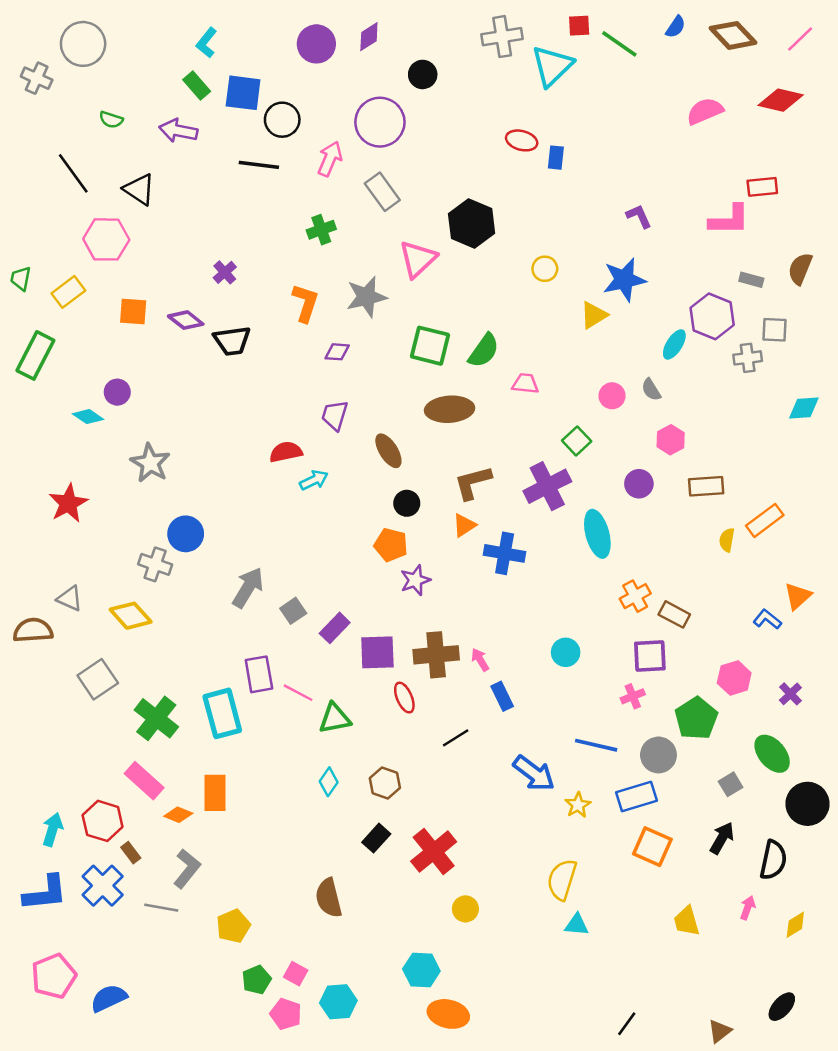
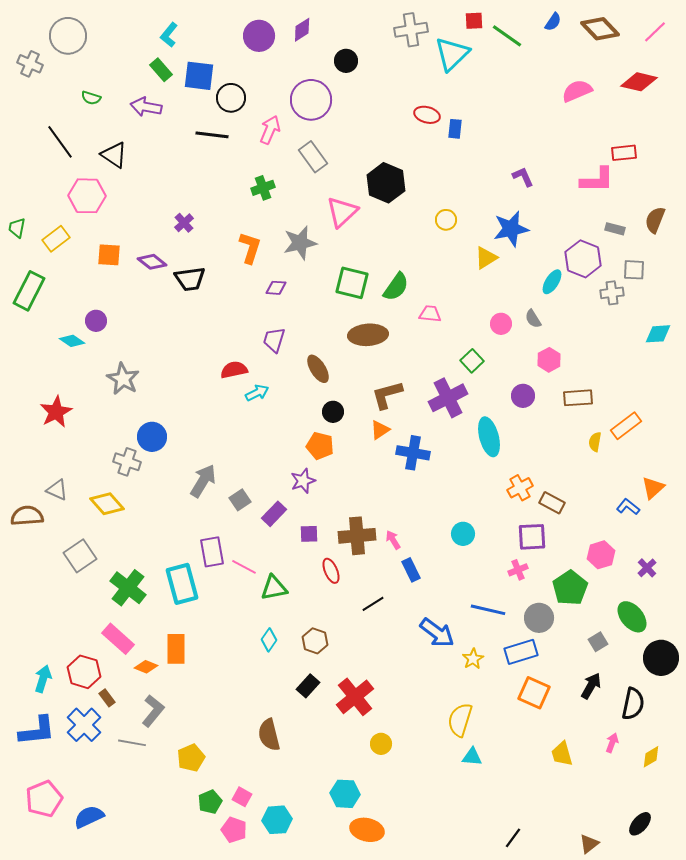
purple star: (415, 580) -> (303, 481), moved
purple square: (377, 652) -> (309, 534), size x0.6

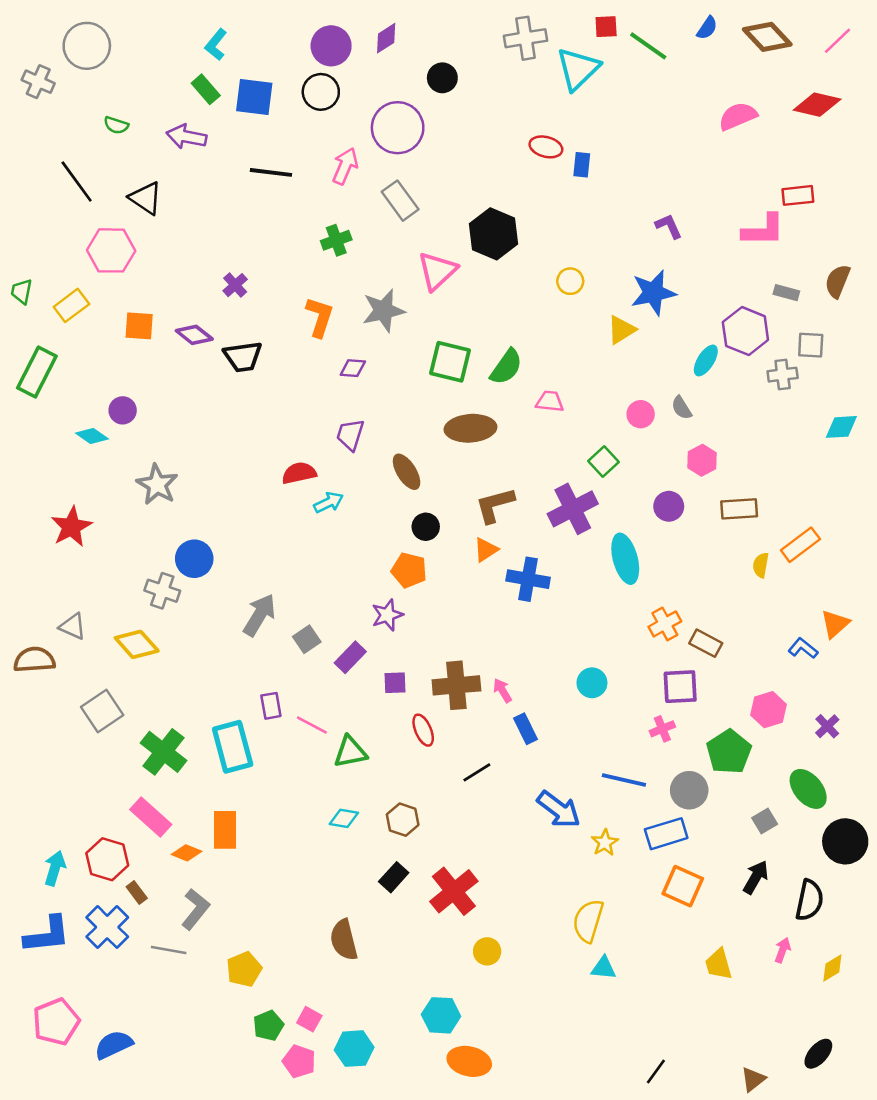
black circle: (231, 98) -> (321, 92), moved
purple rectangle: (212, 552) -> (271, 706), size x0.7
cyan diamond: (269, 640) -> (344, 818), turned 65

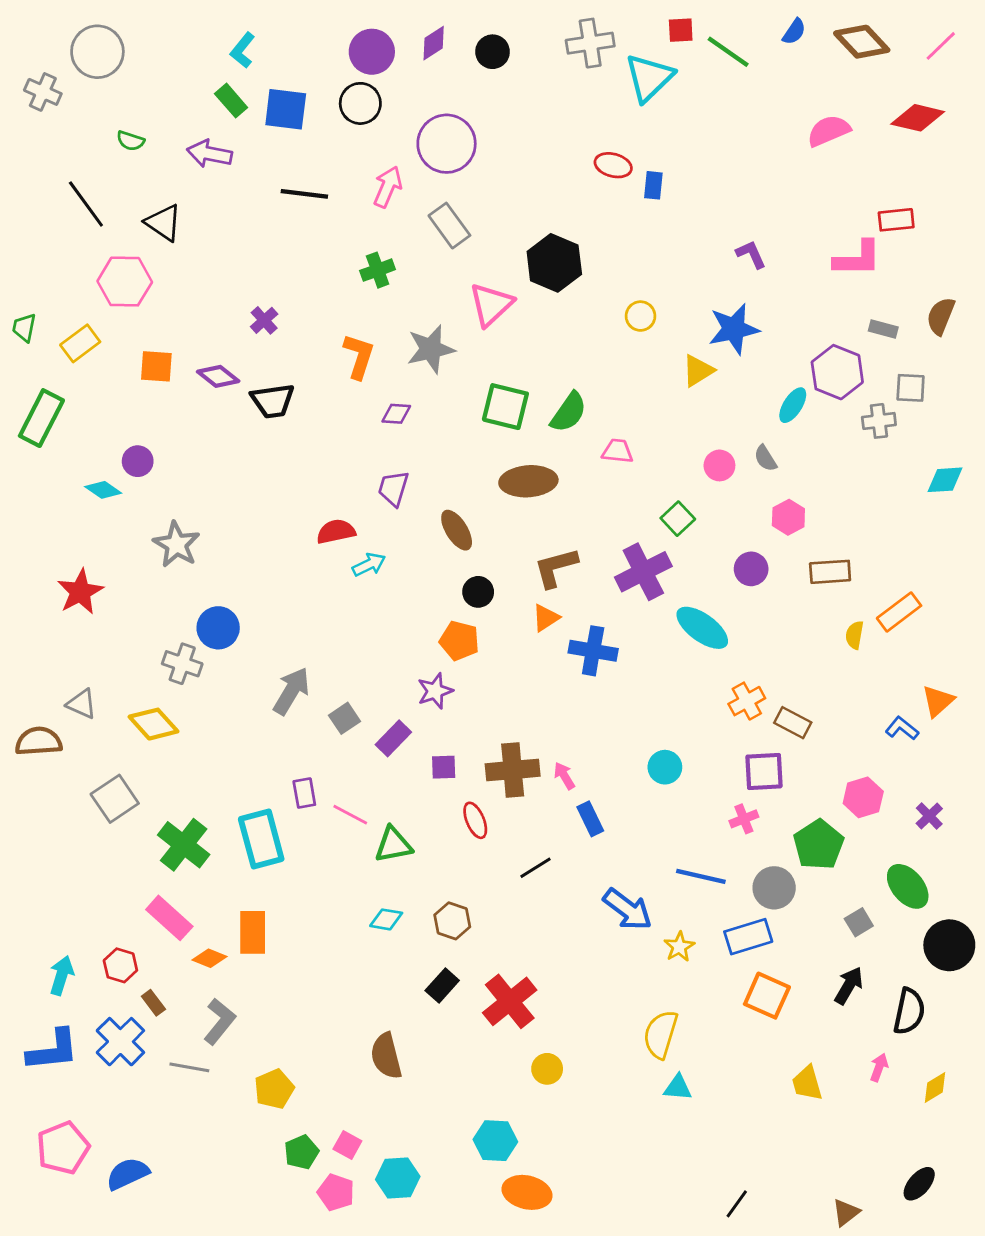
black circle: (442, 78) -> (492, 52), moved
cyan ellipse: (625, 559) -> (702, 628), turned -39
red hexagon: (107, 859) -> (120, 965), size x0.7

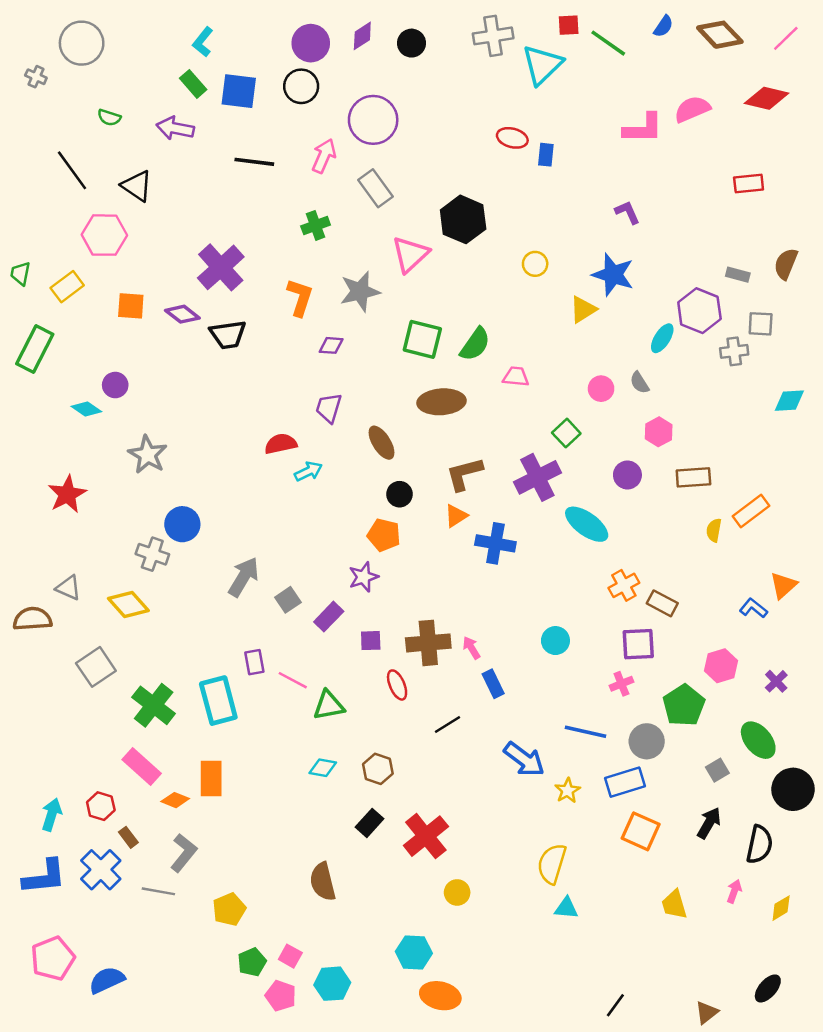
gray cross: (43, 92) -> (36, 77), size x0.7
pink L-shape: (857, 259) -> (643, 128), moved
purple cross: (264, 320) -> (221, 267), size x2.0
blue star: (734, 329) -> (613, 275), turned 30

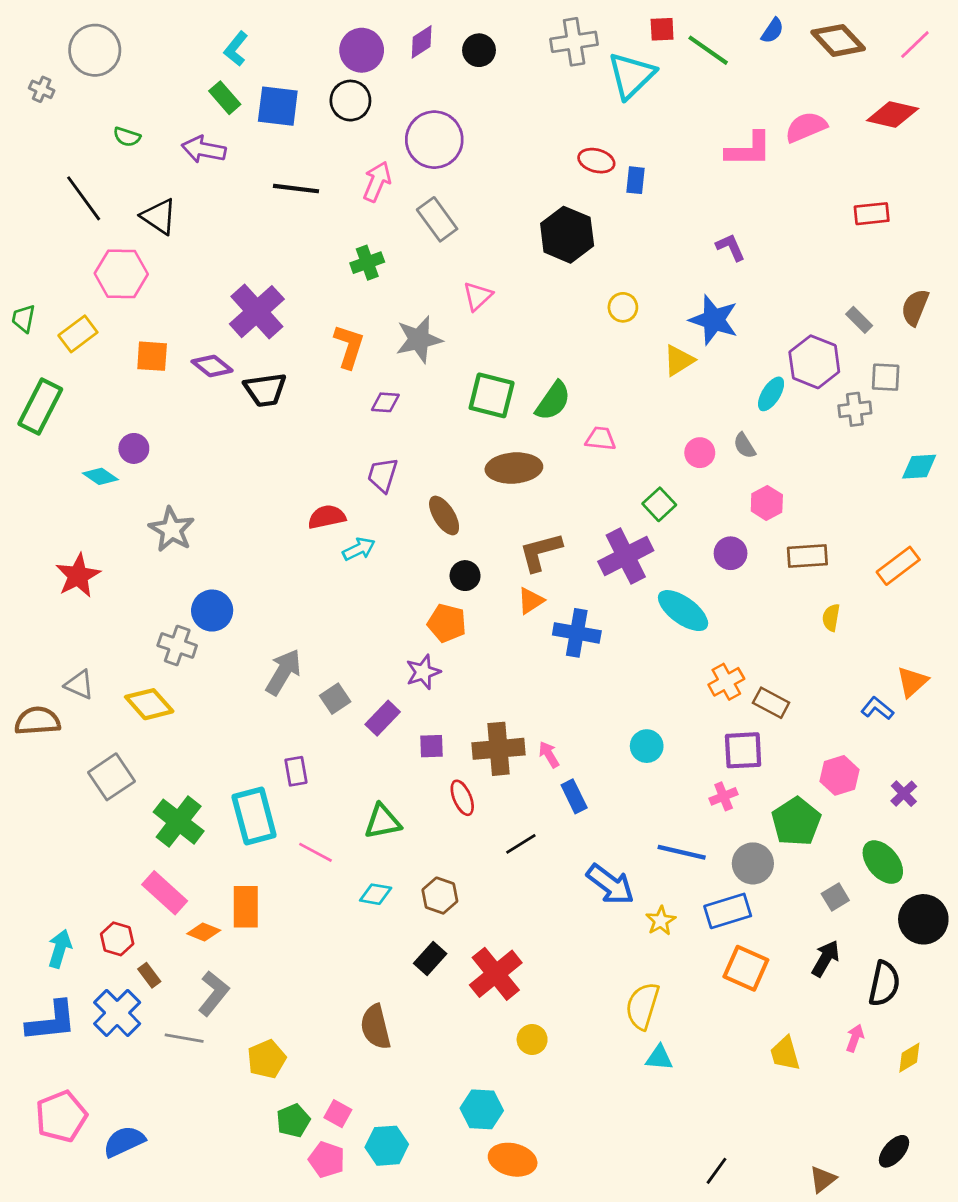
black hexagon: (463, 219) -> (567, 235), moved
pink triangle: (410, 254) -> (478, 296), size x0.7
gray rectangle: (738, 275) -> (859, 320), turned 30
orange rectangle: (751, 511) -> (898, 566), moved
pink line: (293, 680) -> (316, 852), moved

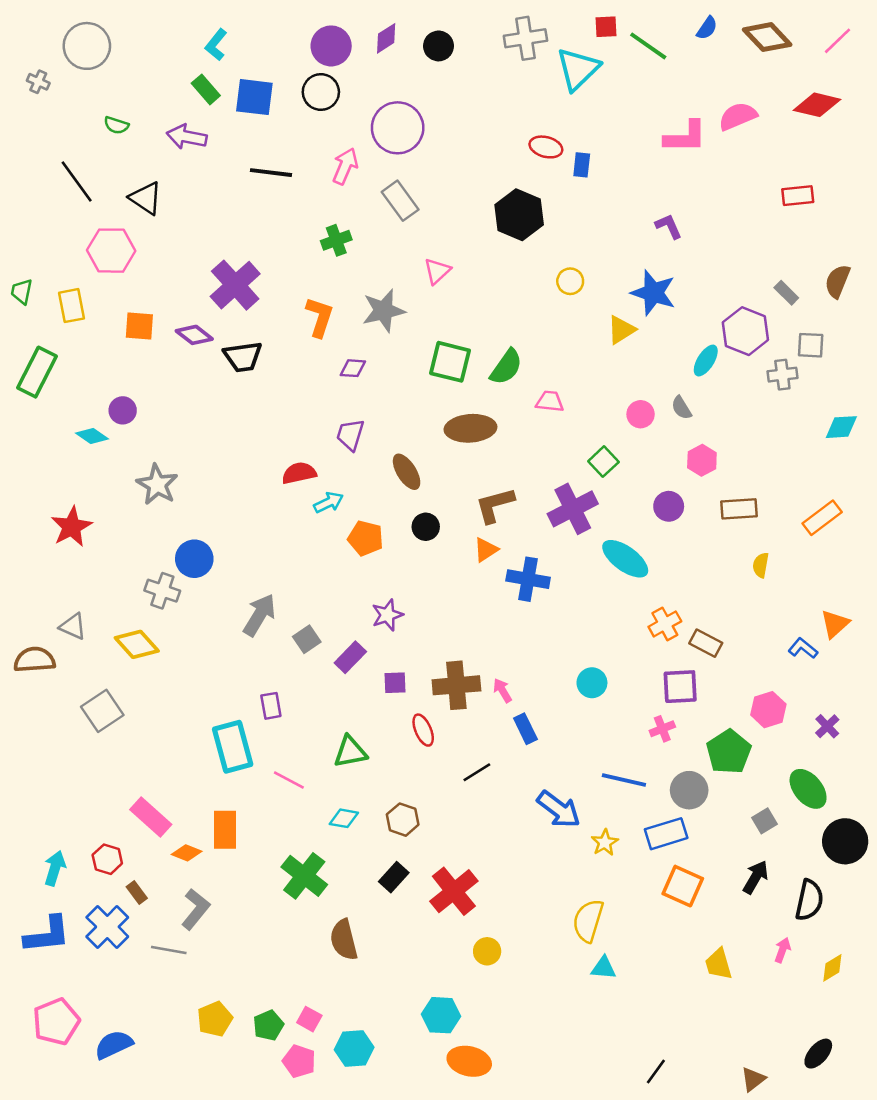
yellow rectangle: (78, 334) -> (72, 306), turned -64
orange pentagon: (447, 623) -> (366, 538), moved
green cross: (179, 822) -> (304, 876), moved
yellow pentagon: (267, 1059) -> (215, 1019), moved

